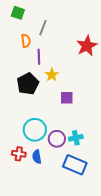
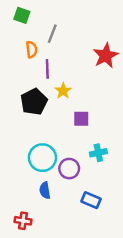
cyan cross: (76, 138) -> (98, 153), moved
red cross: (19, 154) -> (23, 221), moved
blue rectangle: (75, 165) -> (91, 200), size x0.7

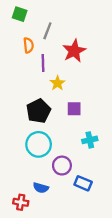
red star: (106, 56) -> (74, 51), moved
black pentagon: (34, 102) -> (39, 111), moved
purple circle: (69, 169) -> (62, 166), moved
blue semicircle: (45, 190) -> (41, 188), moved, turned -64

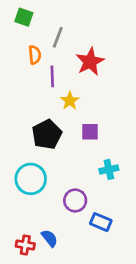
cyan circle: (39, 144) -> (31, 179), moved
blue semicircle: (41, 188) -> (50, 238), moved, turned -144

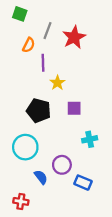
orange semicircle: (35, 55) -> (29, 45), turned 32
red star: (90, 62) -> (74, 37), moved
black pentagon: (47, 134) -> (39, 110), turned -30
blue semicircle: (50, 238) -> (41, 177), moved

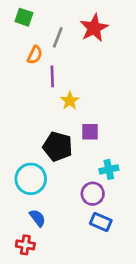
red star: (74, 37) -> (94, 28), moved
black pentagon: (39, 110) -> (58, 147), moved
purple circle: (62, 165) -> (93, 194), moved
blue semicircle: (41, 177) -> (37, 218), moved

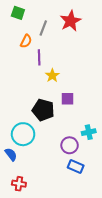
cyan cross: (109, 169) -> (89, 132), moved
blue semicircle: (37, 218) -> (11, 154), moved

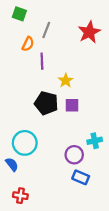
red star: (71, 21) -> (89, 32), moved
yellow star: (52, 76) -> (66, 81), moved
black pentagon: (43, 110) -> (46, 103), moved

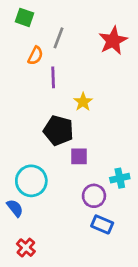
purple square: (72, 105) -> (79, 156), moved
red cross: (20, 196) -> (26, 248), turned 32

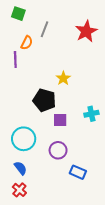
purple line: (53, 77) -> (15, 59), moved
cyan cross: (120, 178) -> (91, 114), moved
purple circle: (94, 196) -> (58, 150), moved
blue semicircle: (15, 208) -> (20, 168), moved

